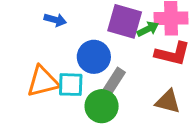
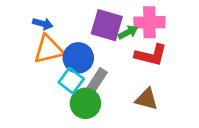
orange triangle: (43, 81) -> (48, 49), moved
cyan square: (71, 85) -> (71, 81), moved, turned 35

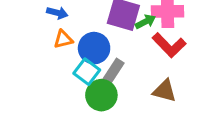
orange triangle: (48, 49) -> (63, 39), size x0.6
red L-shape: (151, 55) -> (169, 45), turned 32

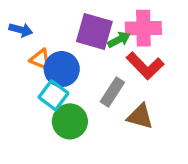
orange triangle: (63, 39) -> (40, 59), moved, turned 36
gray rectangle: (113, 72) -> (112, 92), moved

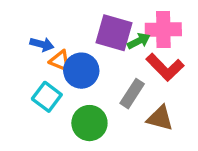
blue arrow: (21, 30) -> (42, 44), moved
cyan square: (54, 95) -> (47, 97), moved

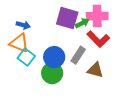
orange triangle: (60, 61) -> (19, 43), moved, size x1.5
blue circle: (81, 71) -> (54, 57), moved

